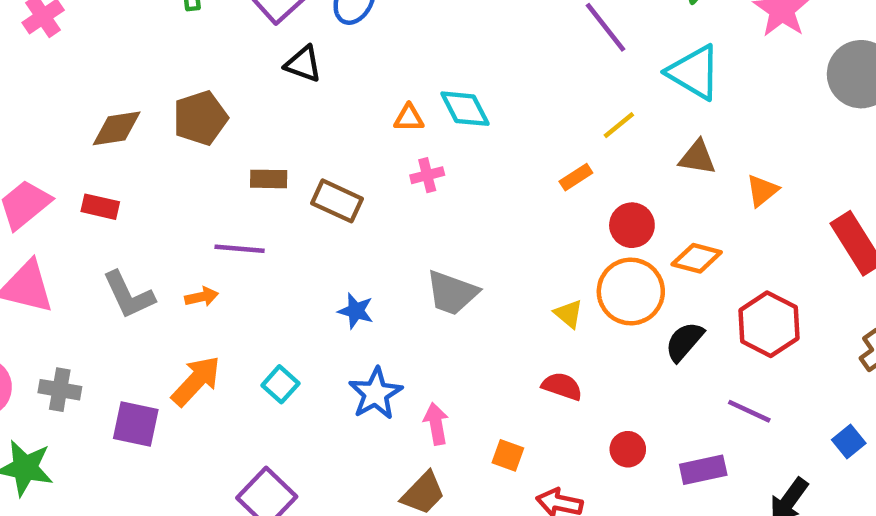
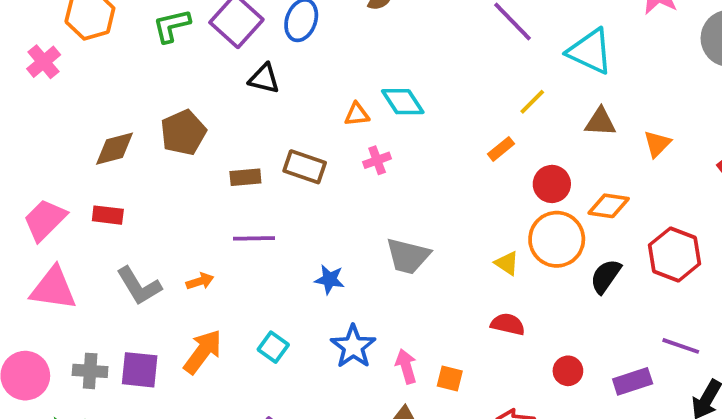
brown rectangle: (337, 201) -> (305, 167), moved
purple line: (240, 249) -> (254, 238), moved
purple line: (749, 411) -> (681, 346), moved
purple square: (136, 424) -> (140, 370), moved
orange square: (508, 455) -> (450, 378), moved

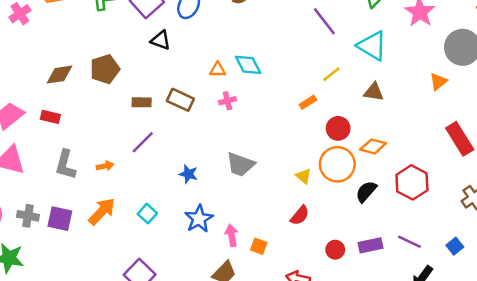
orange triangle: (657, 144) -> (438, 81), moved
purple line: (254, 238) -> (143, 142), turned -50
gray L-shape: (139, 286) -> (65, 165), turned 40
red semicircle: (508, 324) -> (300, 215), turned 110
purple rectangle: (633, 381) -> (370, 245), moved

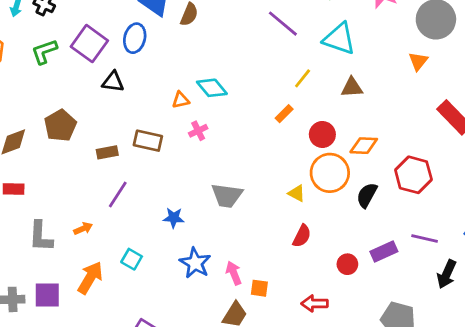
cyan square: (147, 214) -> (132, 259), moved
orange square: (259, 246) -> (259, 288), moved

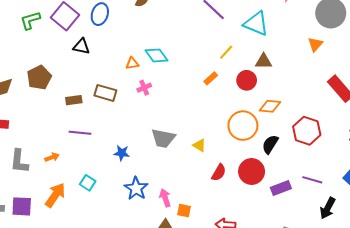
red circle: (322, 134) -> (247, 80), moved
yellow triangle: (297, 193) -> (199, 145), moved
purple line: (118, 194) -> (80, 133), turned 60
red circle: (347, 264) -> (252, 171), moved, size x1.6

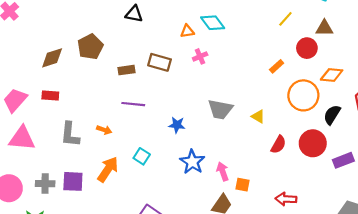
orange rectangle: (211, 78) -> (277, 66), moved
orange arrow: (52, 157) -> (104, 130), turned 40

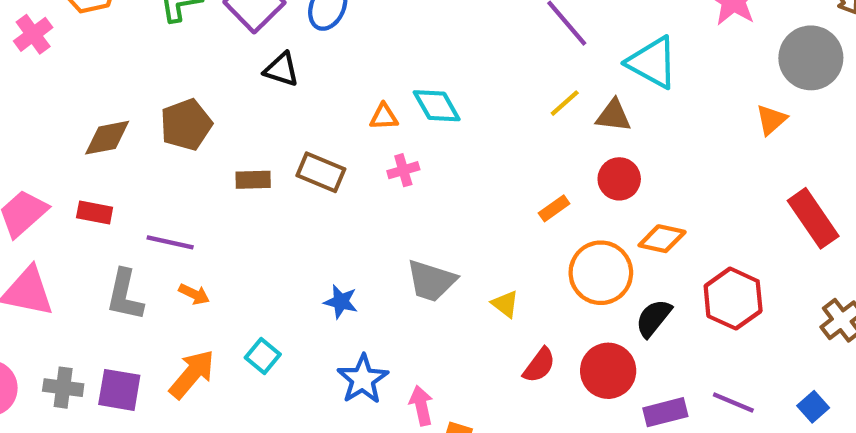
yellow line: (285, 19) -> (565, 103), moved
brown triangle: (324, 28) -> (613, 116), moved
purple line: (133, 104) -> (170, 242), moved

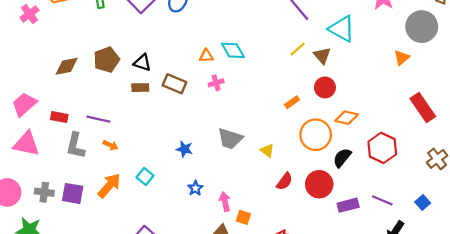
black triangle: (281, 69) -> (142, 63), moved
brown triangle: (613, 116) -> (322, 56), turned 42
red rectangle: (95, 212) -> (59, 117), moved
blue star: (363, 379) -> (195, 188), size x0.6

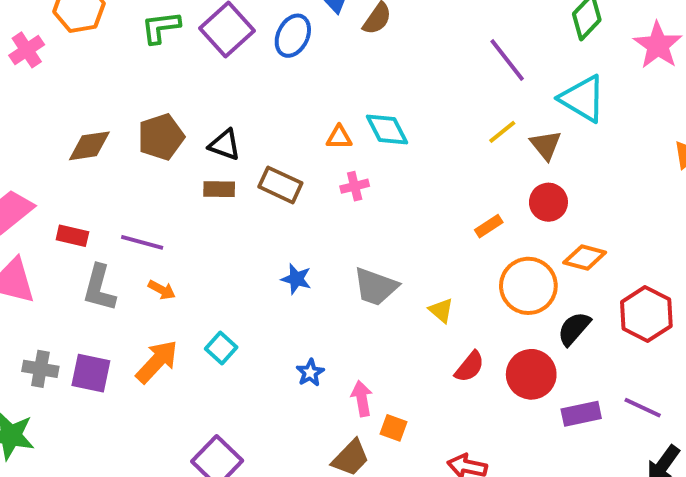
blue star: (184, 149) -> (296, 279), moved

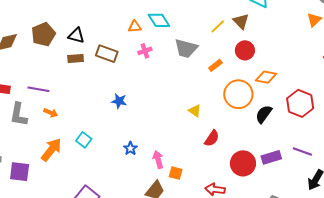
yellow line: (502, 132) -> (218, 26), moved
gray trapezoid: (376, 287) -> (186, 48), moved
purple square: (91, 373) -> (20, 172), moved
red circle: (531, 374) -> (243, 163), moved

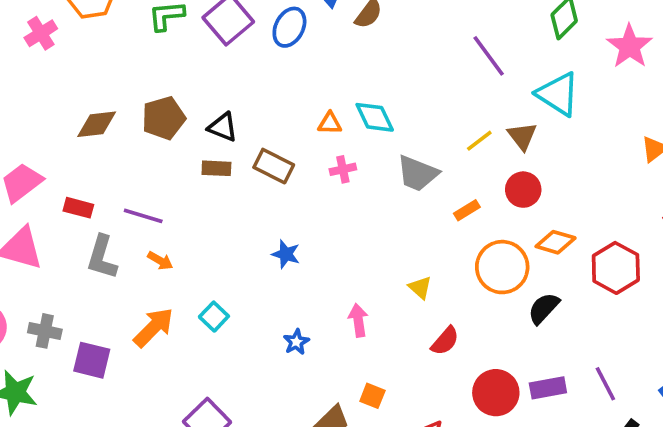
red hexagon: (300, 103) -> (616, 268), moved
purple line: (302, 151) -> (605, 384), turned 36
pink arrow: (158, 159) -> (358, 320), moved

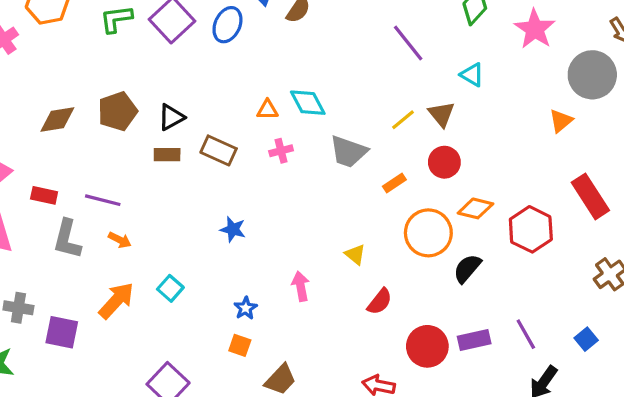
cyan triangle: (558, 94) -> (472, 75), size x0.6
black triangle: (223, 127) -> (171, 117), turned -48
orange square: (372, 396) -> (240, 345), moved

